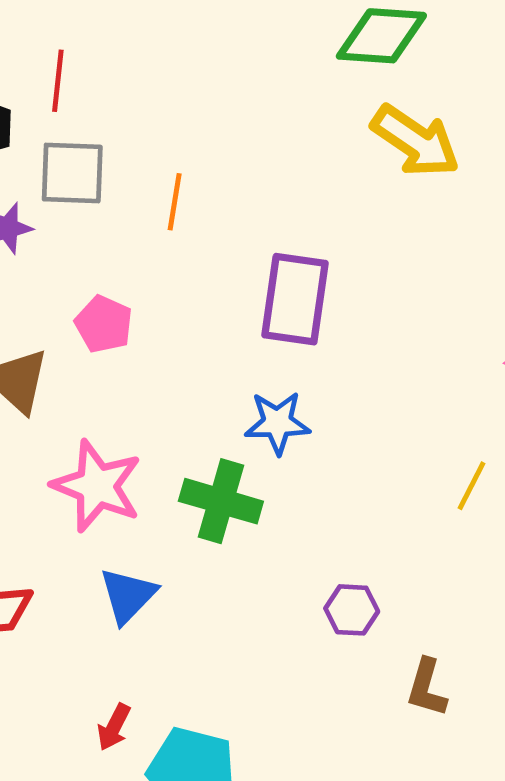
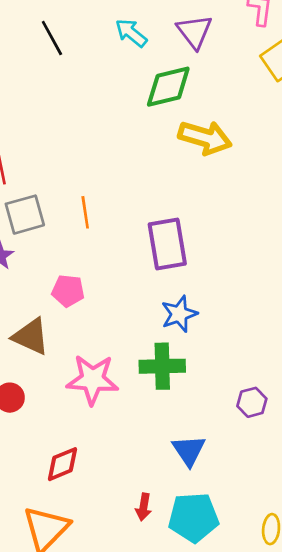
blue triangle: (128, 596) -> (189, 450), moved

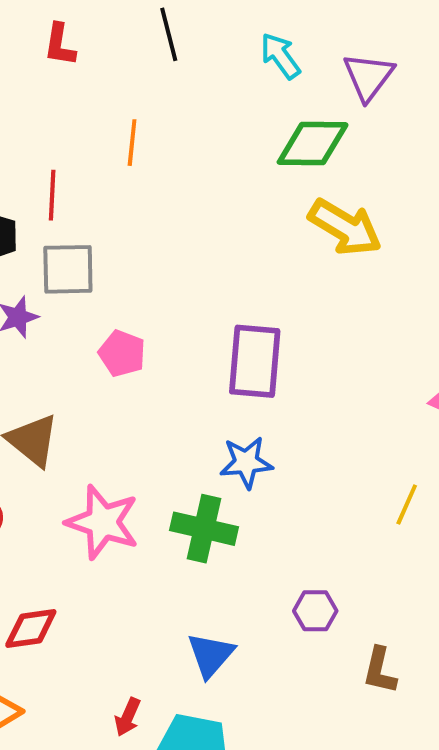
orange line: (85, 212) -> (132, 143), moved
pink pentagon: (68, 291) -> (122, 353), moved

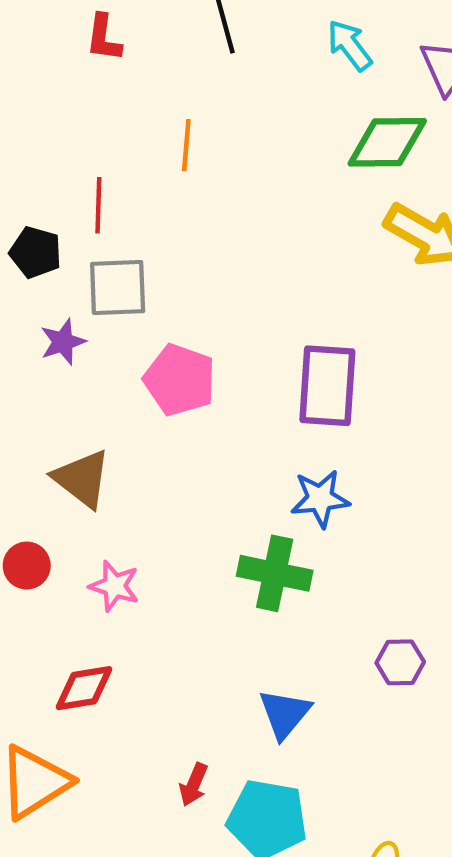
pink pentagon: (122, 353) -> (180, 380), size x1.4
pink star: (103, 522) -> (114, 586), moved, size x0.6

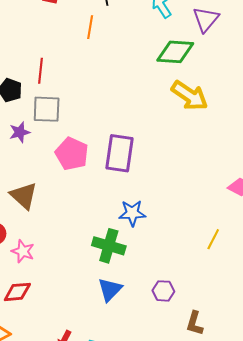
orange line: (186, 145) -> (90, 27), moved
purple rectangle: (327, 386) -> (120, 153), moved
pink star: (114, 586) -> (23, 251), moved
blue triangle: (285, 714) -> (110, 289), moved

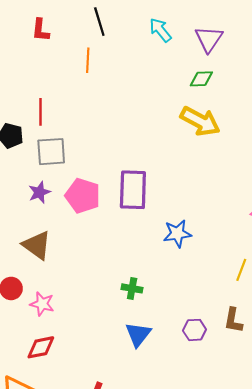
green diamond: (175, 52) -> (201, 79), moved, size x0.6
purple star: (20, 132) -> (39, 192), moved
blue star: (132, 213) -> (177, 234), moved
green cross: (109, 246) -> (132, 288), size x0.6
brown L-shape: (195, 323) -> (233, 320), moved

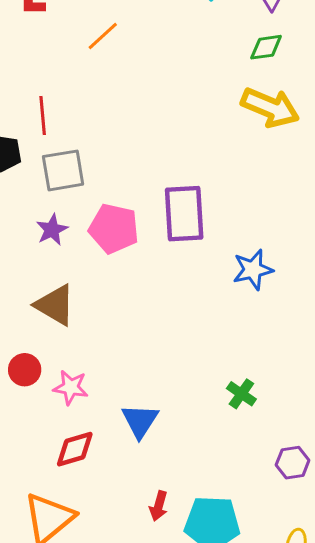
orange line: (88, 60) -> (103, 36), turned 50
green cross: (132, 288) -> (241, 394), moved, turned 30
purple hexagon: (195, 330) -> (293, 463), moved
blue triangle: (138, 334) -> (140, 421), moved

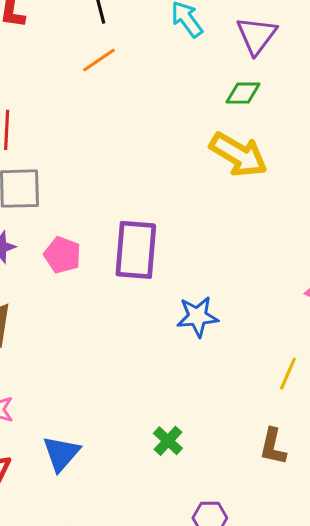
orange line: (103, 36) -> (99, 60), moved
pink pentagon: (114, 229) -> (62, 255), size x0.7

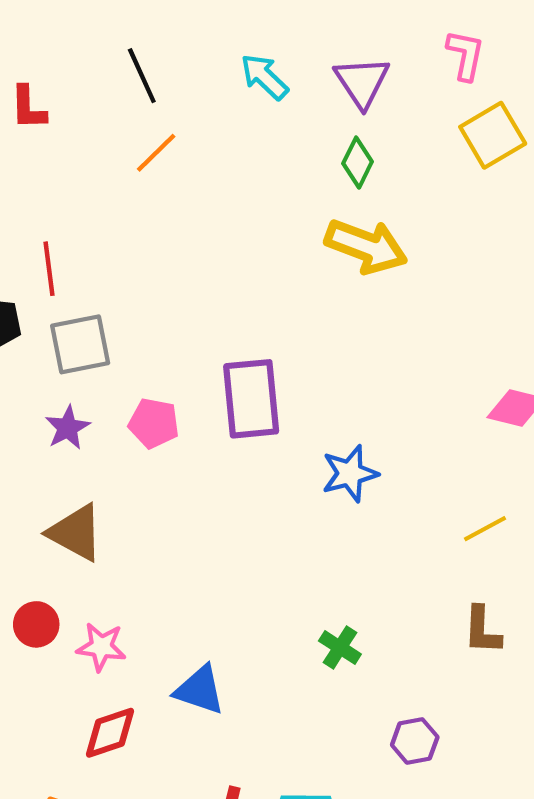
green diamond: (243, 93) -> (358, 163), turned -54
yellow line: (288, 374) -> (485, 529), turned 48
blue triangle: (61, 453) -> (200, 690), turned -42

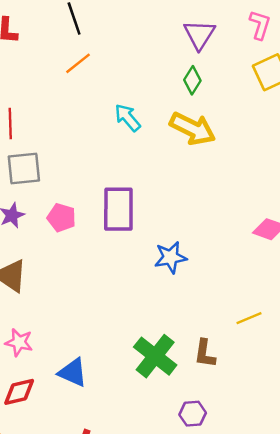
cyan arrow: (264, 77) -> (128, 118), moved
yellow line: (485, 529) -> (249, 318), moved
brown L-shape: (482, 630) -> (205, 354), moved
green cross: (340, 647) -> (155, 356), size x1.8

